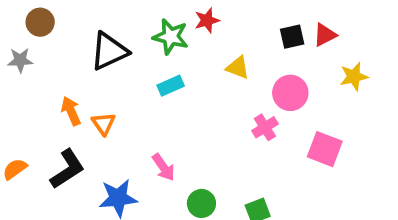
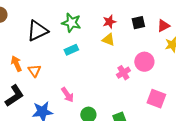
red star: (207, 20) -> (109, 22), moved
red triangle: (325, 35) -> (163, 26), moved
pink circle: (290, 93) -> (144, 62), moved
pink square: (325, 149) -> (156, 99), moved

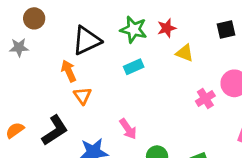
red star: (109, 22) -> (167, 28), moved
orange arrow: (16, 64) -> (69, 71), moved

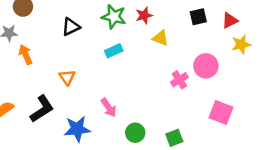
black triangle: (87, 41) -> (71, 27), size x0.7
orange arrow: (69, 71) -> (25, 55), moved

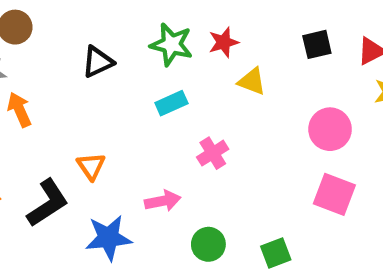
orange triangle: (67, 77) -> (91, 166), moved
pink cross: (179, 80) -> (213, 153), moved
pink arrow: (109, 108) -> (163, 201), turned -66
pink square: (221, 113) -> (334, 194), moved

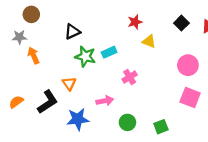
green star: (171, 44) -> (85, 57), moved
black square: (317, 44) -> (181, 23), turned -32

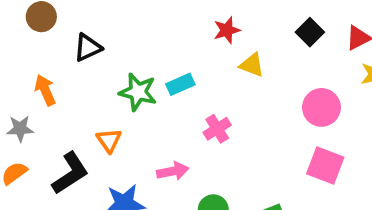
black triangle: (72, 32) -> (88, 48), moved
gray star: (19, 37) -> (20, 129), moved

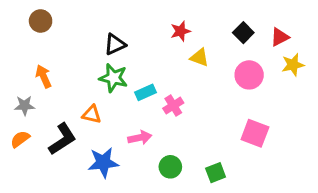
black triangle: (88, 48) -> (115, 44), moved
cyan rectangle: (180, 84) -> (146, 92), moved
pink circle: (321, 107) -> (249, 75), moved
orange triangle: (109, 140) -> (92, 114), turned -42

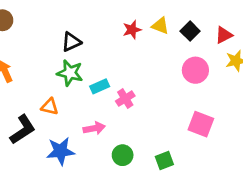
yellow triangle: (200, 57) -> (160, 26), moved

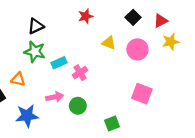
yellow triangle: (160, 26) -> (109, 43), moved
green circle: (123, 155) -> (78, 106), moved

